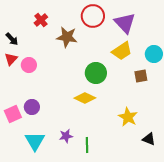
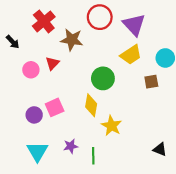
red cross: (41, 20) -> (44, 21), size x1.5
red triangle: (11, 59) -> (52, 63), moved
yellow diamond: (85, 98) -> (91, 105), turned 75
pink square: (13, 114) -> (55, 107), moved
yellow star: (128, 117) -> (112, 126), moved

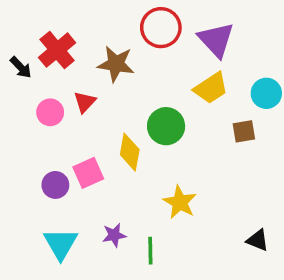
red cross: (44, 21) -> (57, 50), moved
yellow diamond: (91, 105) -> (130, 152), moved

